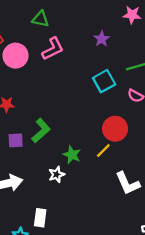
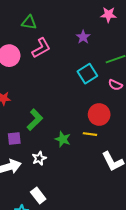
purple square: (16, 140) -> (14, 138), moved
yellow line: (103, 151) -> (90, 134), turned 56
white star: (56, 174) -> (39, 158), moved
white rectangle: (40, 218) -> (38, 195), turned -42

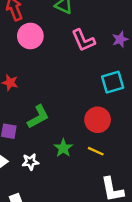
pink L-shape: (41, 48) -> (83, 40), moved, turned 80
red circle: (99, 115) -> (98, 120), moved

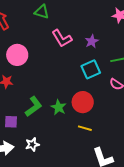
pink circle: (30, 36) -> (17, 55), moved
purple star: (120, 39) -> (92, 41), moved
green star: (63, 148) -> (59, 107), moved

